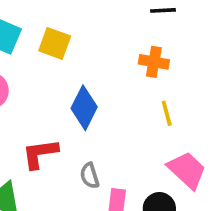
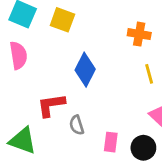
gray semicircle: (90, 176) -> (77, 125), moved

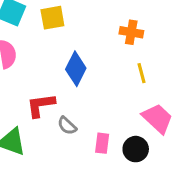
yellow square: (62, 20) -> (52, 18), turned -30
gray semicircle: (77, 125) -> (67, 126), turned -30

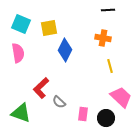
blue diamond: (76, 69) -> (65, 50), moved
red L-shape: (41, 105) -> (41, 88), turned -35

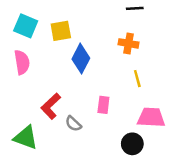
pink trapezoid: (121, 97) -> (151, 117), turned -40
pink rectangle: (83, 114) -> (103, 105), moved

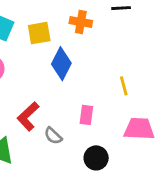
orange cross: (129, 43) -> (81, 22), moved
black circle: (132, 144) -> (96, 158), moved

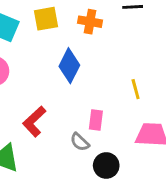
yellow square: (39, 33) -> (46, 19), moved
gray semicircle: (53, 136) -> (80, 142), moved

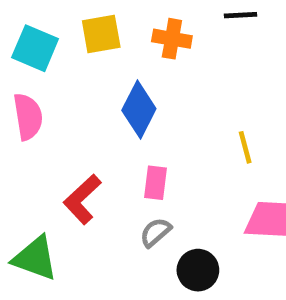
pink rectangle: (96, 120) -> (155, 183), moved
gray semicircle: (80, 142) -> (155, 232), turned 96

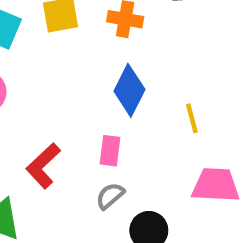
blue diamond: (139, 110) -> (129, 90), moved

